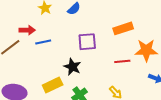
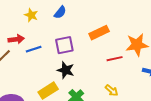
orange rectangle: (123, 28) -> (99, 33), moved
purple square: (87, 42) -> (64, 45), moved

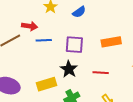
red line: (115, 59) -> (101, 73), moved

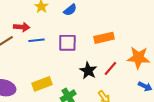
black star: (69, 69) -> (88, 71), moved
red line: (101, 73) -> (110, 68), moved, turned -49

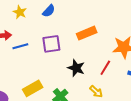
red line: (110, 68) -> (105, 68), moved

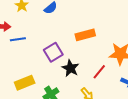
purple square: (51, 44) -> (53, 52), moved, turned -30

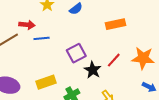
orange rectangle: (85, 35) -> (116, 24), moved
red line: (99, 72) -> (114, 60), moved

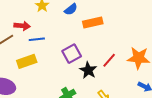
orange rectangle: (116, 24) -> (93, 22), moved
yellow rectangle: (46, 82) -> (27, 61), moved

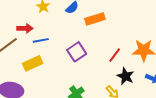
black star: (88, 70) -> (125, 76), moved

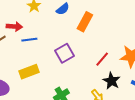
orange rectangle: (95, 19) -> (85, 22), turned -48
yellow rectangle: (33, 63) -> (29, 72), moved

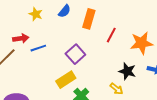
red line: (102, 59) -> (111, 35), moved
yellow rectangle: (29, 72) -> (66, 80), moved

